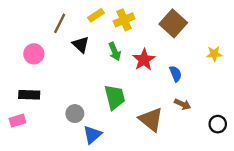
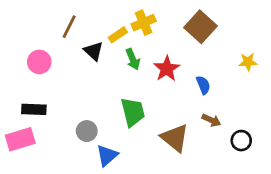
yellow rectangle: (96, 15) -> (118, 35), moved
pink rectangle: (17, 121) -> (20, 139), size x1.5
black circle: (218, 124) -> (241, 141), moved

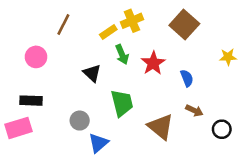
black triangle: (93, 51) -> (92, 73), moved

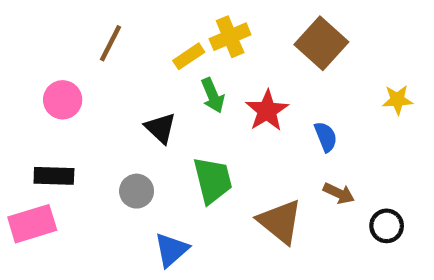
gray circle: (80, 121) -> (137, 191), moved

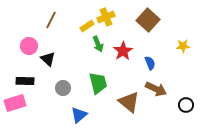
black triangle: (160, 128) -> (48, 59), moved
brown arrow: (339, 193) -> (156, 89), size x1.5
black circle: (387, 226) -> (186, 105), moved

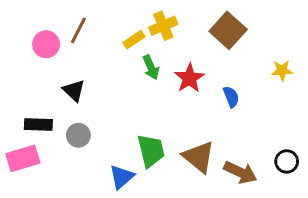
pink circle: (29, 46) -> (46, 44), moved
green trapezoid: (98, 83) -> (151, 151), moved
gray circle: (63, 88) -> (78, 135), moved
brown arrow: (156, 89) -> (240, 172), moved

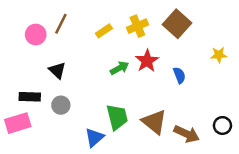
yellow cross: (163, 26) -> (137, 26), moved
green arrow: (151, 67) -> (120, 68), moved, turned -96

